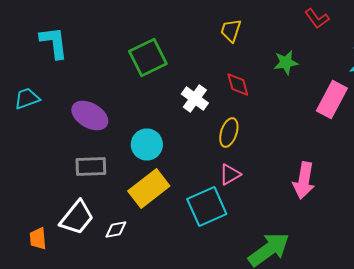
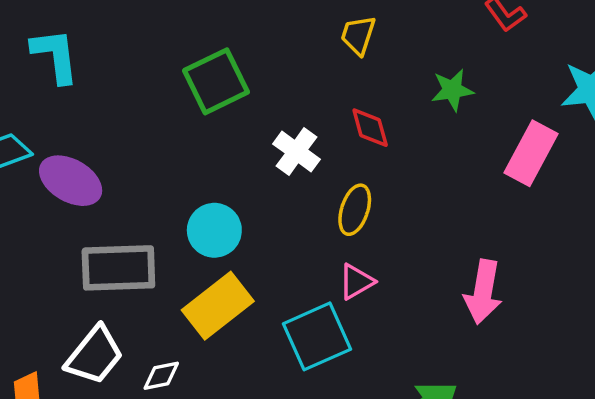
purple ellipse: (90, 116) -> (71, 181), moved
gray rectangle: (91, 166) -> (118, 268), size x1.4

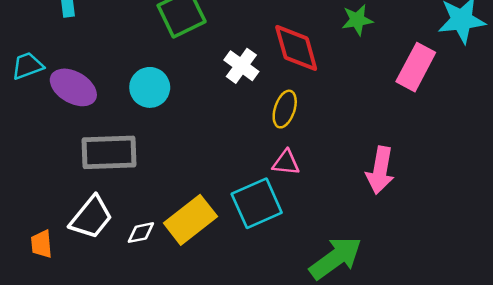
red diamond: (370, 128) -> (296, 48), size x1.6
cyan circle: (214, 230) -> (150, 87), moved
pink triangle: (356, 282) -> (286, 163), turned 36
yellow rectangle: (218, 306) -> (190, 220), moved

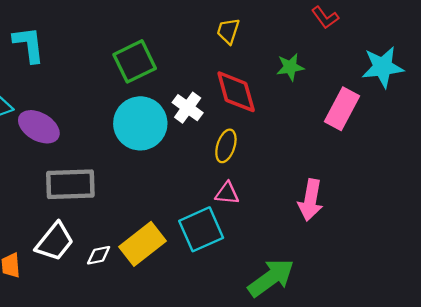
cyan circle: (150, 87) -> (140, 123), moved, size x1.5

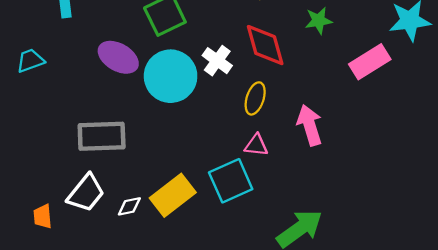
pink rectangle: (342, 109) -> (370, 62), turned 30
purple ellipse: (39, 127) -> (118, 57), moved
pink arrow: (310, 200) -> (310, 125), moved, turned 153

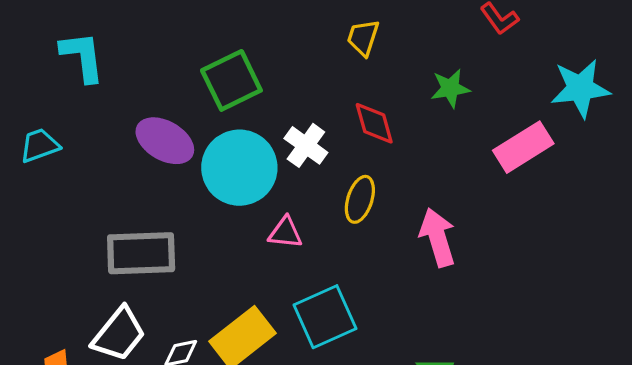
red diamond: (265, 45) -> (374, 123), size x0.7
pink triangle: (256, 145) -> (285, 233), moved

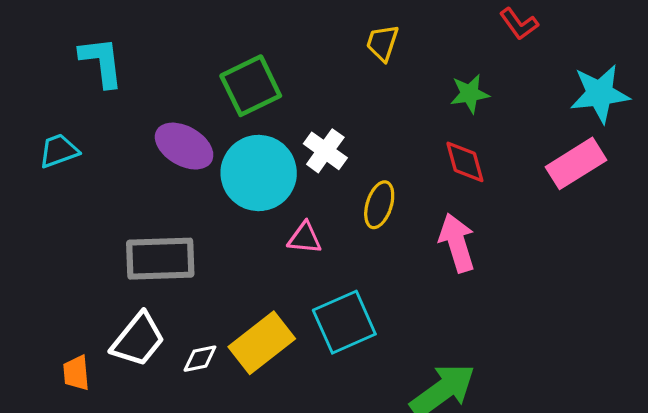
red diamond: (374, 123) -> (465, 162), moved
pink rectangle: (523, 147) -> (576, 163), moved

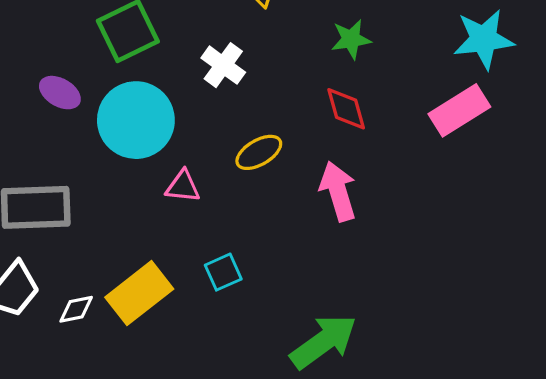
purple ellipse: (184, 146) -> (60, 93), size x0.7
white cross: (325, 151) -> (223, 65), moved
yellow ellipse: (379, 205) -> (259, 152), turned 42
cyan square: (344, 322) -> (223, 272), size x0.6

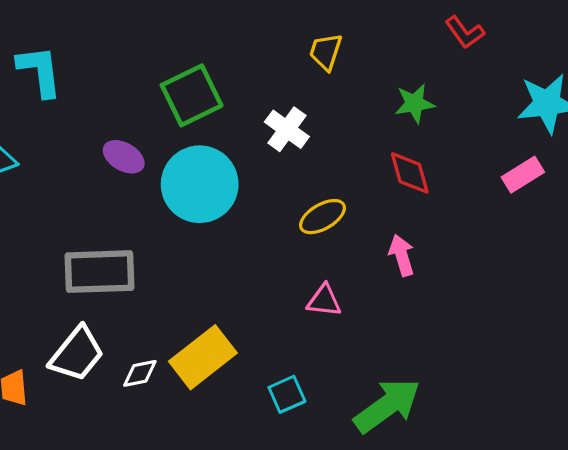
pink rectangle: (459, 110) -> (523, 175), size x0.7
pink triangle: (183, 186) -> (324, 301), moved
pink arrow: (338, 191) -> (402, 255), size x0.7
cyan square: (223, 272) -> (287, 394), moved

